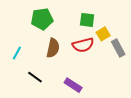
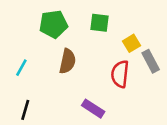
green square: (87, 20) -> (100, 23), moved
red semicircle: (83, 45) -> (120, 74), moved, turned 110
black line: (35, 77) -> (25, 110), moved, turned 70

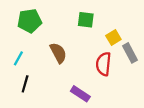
green pentagon: (53, 24) -> (29, 21), moved
brown semicircle: (67, 61) -> (58, 53), turned -40
black line: (25, 110) -> (25, 84), moved

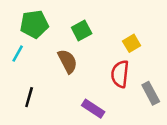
green square: (86, 20) -> (82, 30), moved, turned -35
gray rectangle: (130, 53) -> (151, 93), moved
cyan line: (18, 58) -> (18, 54), moved

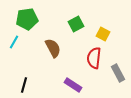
green square: (82, 30) -> (76, 24), moved
yellow square: (132, 43) -> (103, 34), turned -32
black line: (29, 97) -> (24, 85), moved

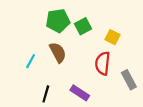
green pentagon: (27, 19) -> (58, 21), moved
cyan line: (14, 42) -> (31, 61), moved
black line: (24, 85) -> (46, 94), moved

